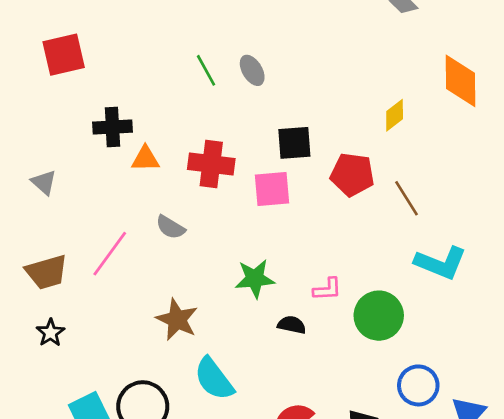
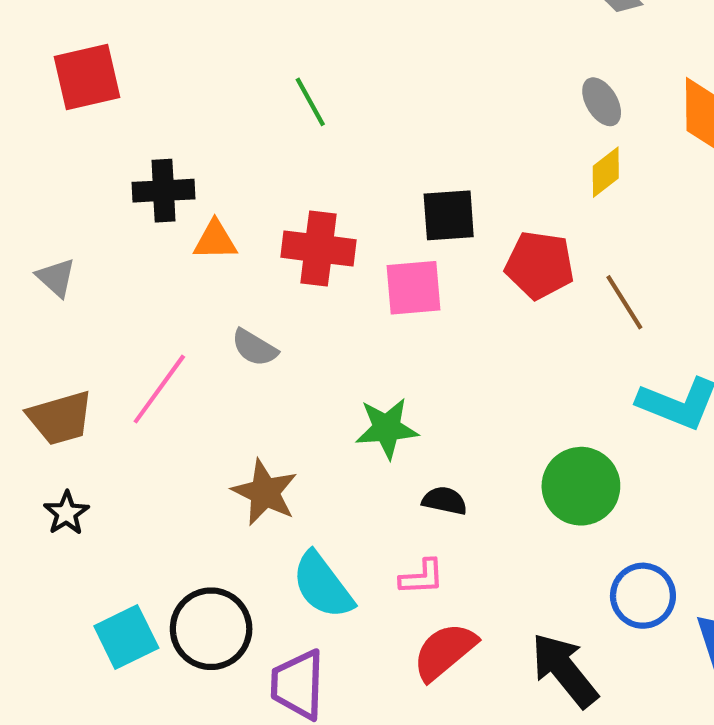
gray ellipse: (252, 70) -> (602, 102), moved
pink L-shape: (327, 289) -> (422, 577), moved

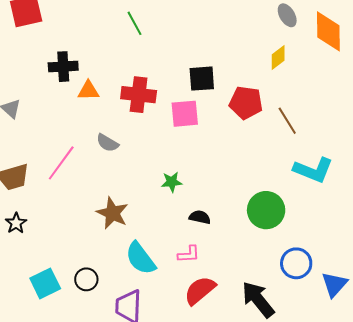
gray ellipse: (602, 102) -> (287, 15), moved
green star: (387, 428) -> (172, 182), size x0.7
black circle: (211, 629) -> (86, 279), size x0.6

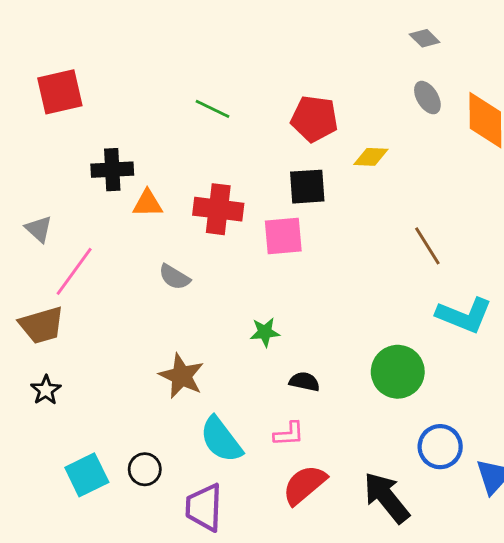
green line: (135, 23) -> (213, 109), turned -35
yellow diamond: (278, 57) -> (371, 157), moved, turned 40
red pentagon: (246, 103) -> (314, 119), moved
pink line: (61, 163) -> (74, 271), moved

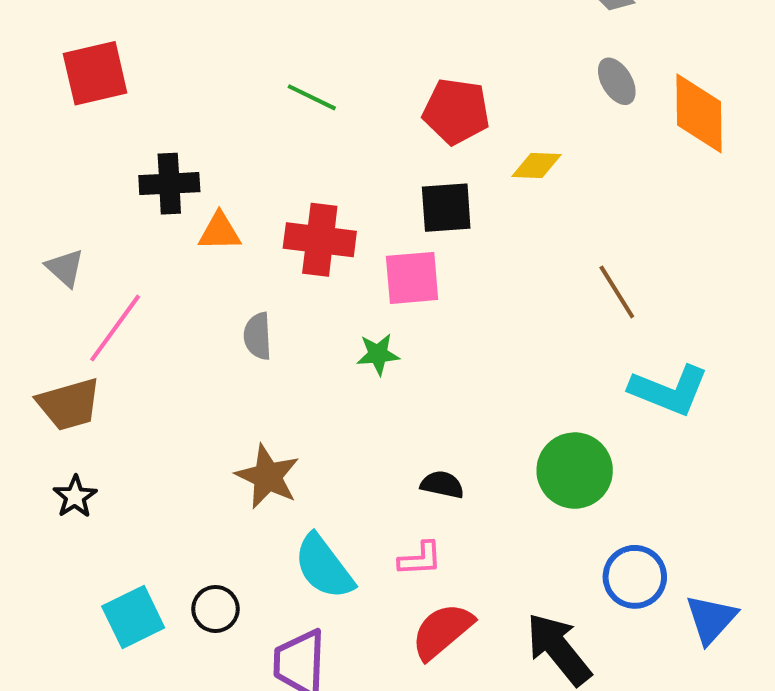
gray semicircle: (174, 277) -> (258, 336), turned 56
green star: (265, 332) -> (378, 354), moved

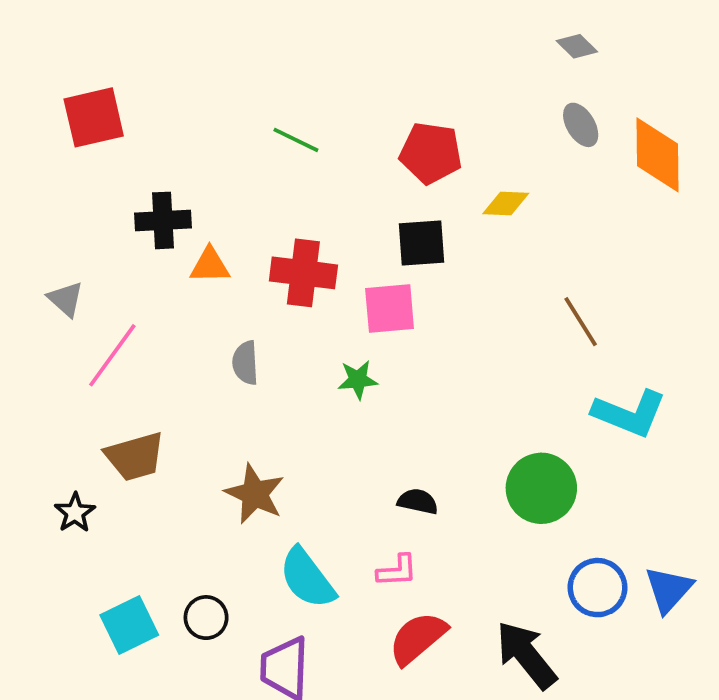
brown trapezoid: (69, 404) -> (135, 456), moved
blue triangle: (711, 619) -> (669, 589), moved

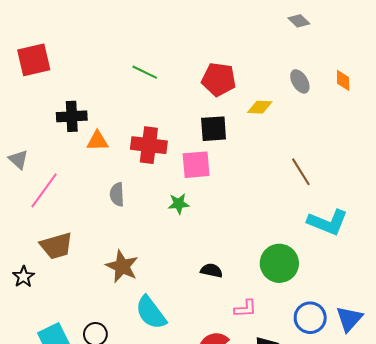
gray ellipse: (581, 125) -> (300, 81), moved
orange diamond: (657, 155) -> (343, 80), size x0.5
pink L-shape: (397, 571) -> (245, 308), moved

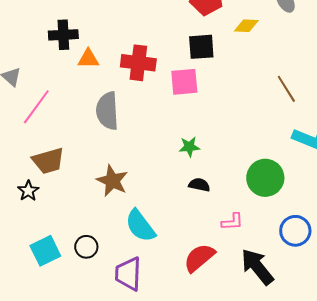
gray semicircle: (117, 194) -> (107, 111), size x1.6
green star: (179, 204) -> (189, 147), moved
black star: (24, 277) -> (28, 191), moved

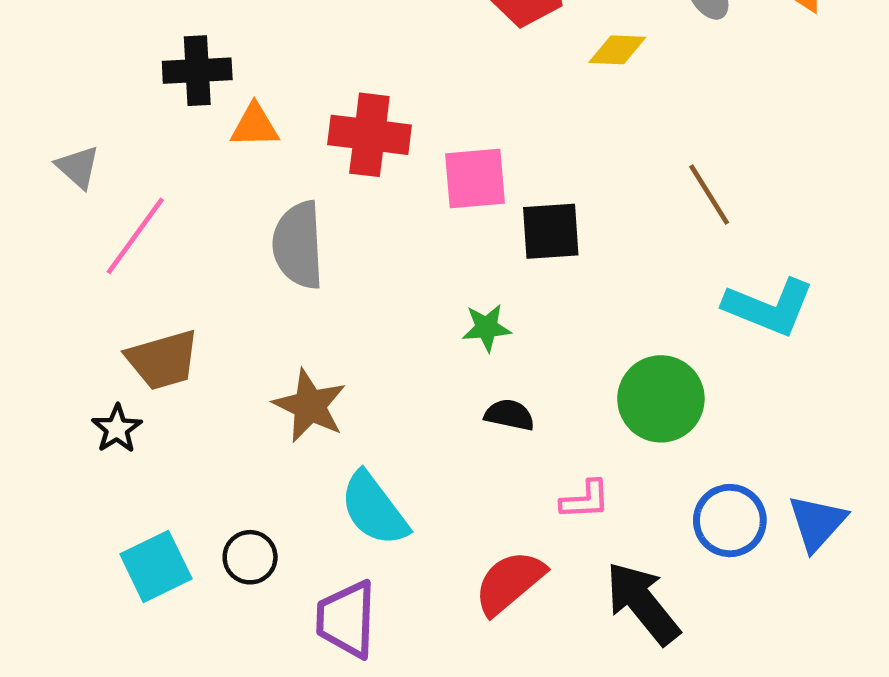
black square: (201, 47) -> (551, 231), moved

